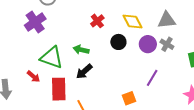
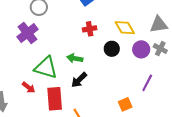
red cross: (97, 21) -> (90, 29), turned 32

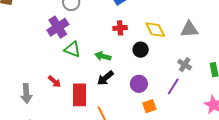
purple circle: (141, 49) -> (139, 84), moved
gray cross: (160, 49) -> (185, 65), moved
green triangle: (46, 68) -> (72, 49), moved, size x0.7

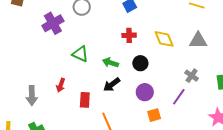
purple cross: (58, 27) -> (53, 23), moved
black circle: (141, 50) -> (140, 63), moved
red arrow: (55, 82) -> (61, 85), turned 64
red rectangle: (79, 95) -> (85, 100), size x0.7

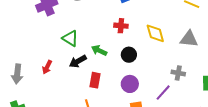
gray cross: (192, 76) -> (178, 73), turned -32
black arrow: (112, 85) -> (78, 61), moved
red rectangle: (85, 100) -> (95, 80), moved

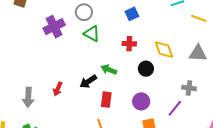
green triangle: (70, 38) -> (92, 34), moved
black circle: (129, 55) -> (146, 69), moved

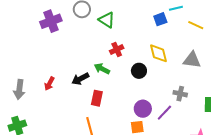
blue square: (132, 14) -> (160, 19), moved
green triangle: (92, 34) -> (107, 20), moved
red cross: (129, 44) -> (117, 50), moved, turned -32
purple circle: (141, 101) -> (143, 109), moved

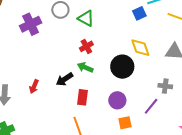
red cross: (117, 50) -> (86, 46), moved
black circle: (139, 71) -> (122, 67), size x1.5
purple circle: (143, 109) -> (117, 100), moved

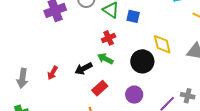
blue square: (139, 13) -> (133, 16), moved, turned 32
gray cross: (165, 86) -> (188, 96), moved
red rectangle: (82, 97) -> (100, 88), turned 35

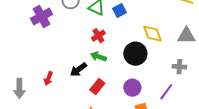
blue square: (133, 16) -> (119, 11), turned -32
gray cross: (188, 96) -> (179, 67), moved

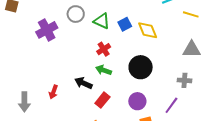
yellow diamond: (152, 34) -> (148, 30), moved
black arrow: (78, 70) -> (83, 83), turned 60

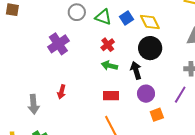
purple cross: (47, 30) -> (58, 44), moved
black circle: (141, 67) -> (150, 48), moved
black arrow: (83, 83) -> (136, 70), moved, turned 54
red rectangle: (102, 100) -> (111, 96), turned 56

